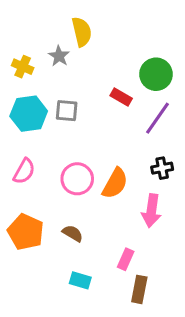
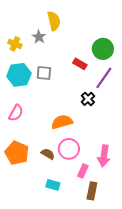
black cross: (162, 168) -> (88, 99), moved, turned -32
pink circle: (77, 179) -> (69, 149), moved
orange semicircle: (115, 183) -> (62, 122), moved, turned -135
pink arrow: (151, 211) -> (104, 156), moved

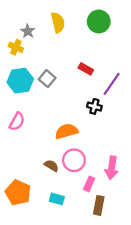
gray star: (39, 37) -> (28, 31), moved
green circle: (103, 49) -> (99, 21), moved
gray square: (44, 73) -> (47, 79), turned 35
black cross: (88, 99) -> (94, 106), turned -32
orange pentagon: (17, 153) -> (18, 193), moved

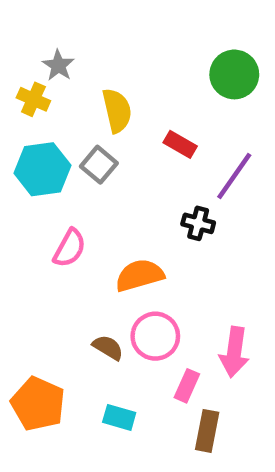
green circle: (99, 21) -> (234, 74), moved
yellow semicircle: (58, 23) -> (117, 111), moved
pink semicircle: (17, 122) -> (70, 248), moved

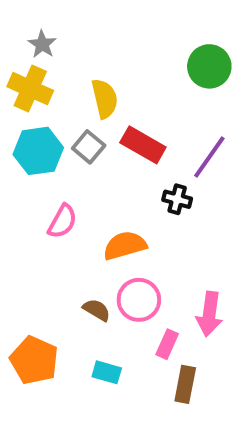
gray star: (58, 65) -> (42, 44), moved
yellow cross: (33, 99) -> (30, 89), size x1.5
red rectangle: (180, 144) -> (143, 145), moved, size x1.5

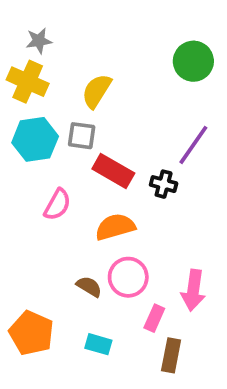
gray star: (42, 44) -> (39, 41), turned 30
yellow semicircle: (105, 99) -> (97, 91), turned -135
red rectangle: (143, 145) -> (113, 171), moved
gray square: (89, 147) -> (82, 136), turned -32

